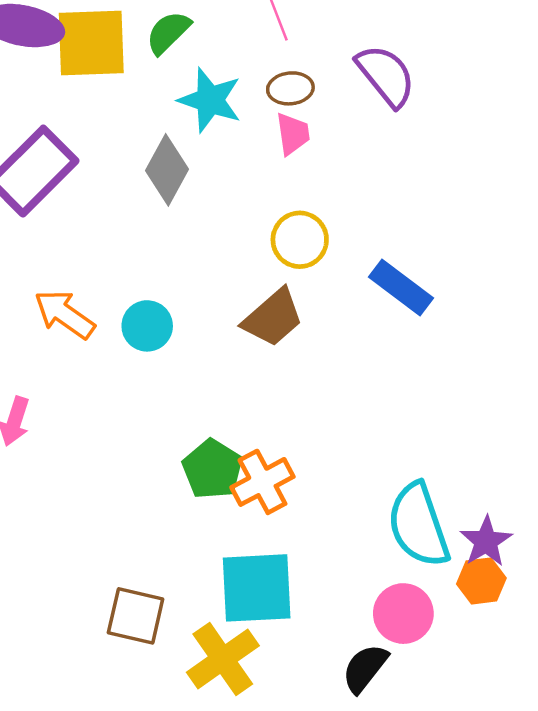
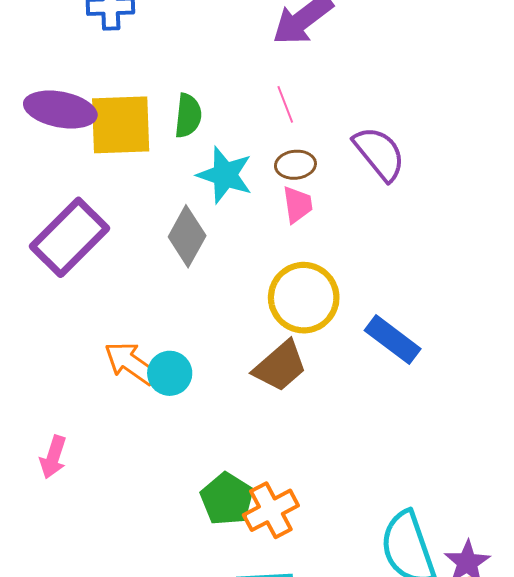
green semicircle: (168, 32) -> (188, 116), turned 141
yellow circle: (300, 240) -> (304, 298), size x1.4
orange arrow: (65, 314) -> (131, 363), moved

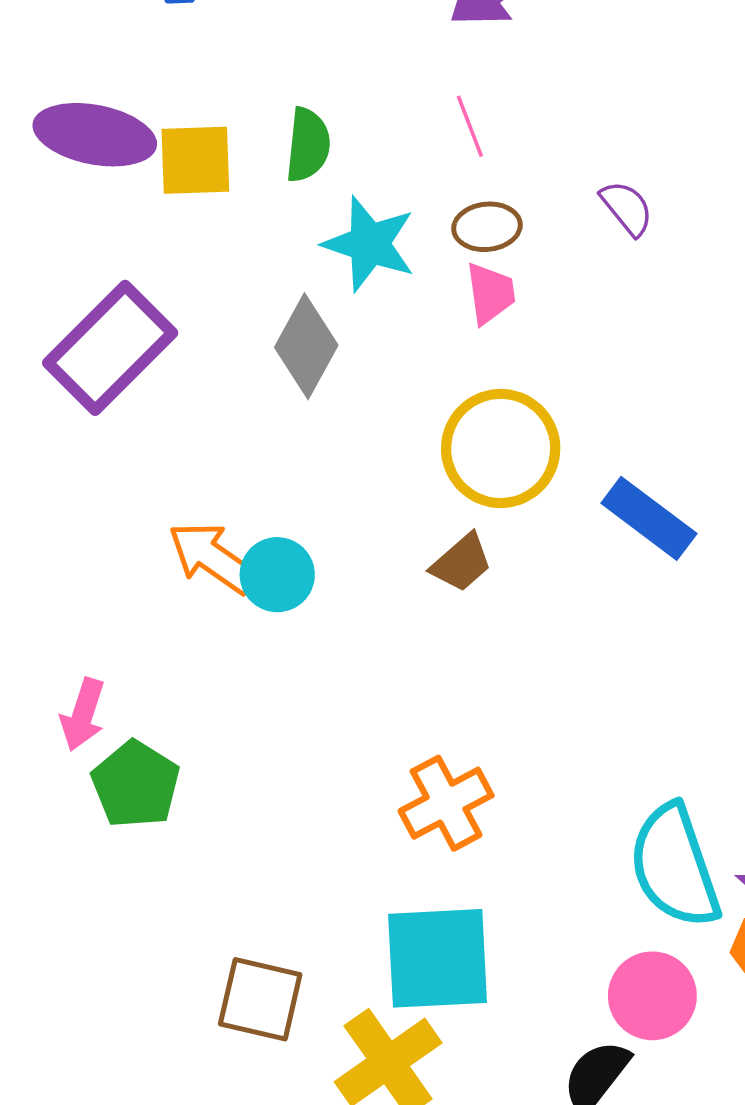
yellow square: (121, 125) -> (195, 160), size x0.7
purple semicircle: (379, 153) -> (627, 208), size x0.6
brown trapezoid: (280, 366) -> (461, 563), size x0.7
green pentagon: (227, 499) -> (136, 784), moved

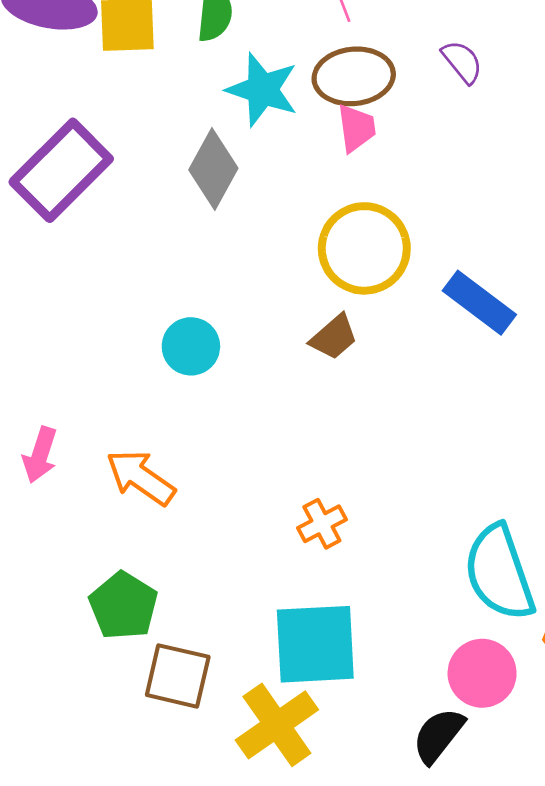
brown ellipse: (487, 227) -> (354, 76), size x1.5
orange arrow: (212, 558) -> (141, 477), moved
green pentagon: (136, 784) -> (123, 606), moved
orange cross: (446, 803) -> (322, 524), size x0.7

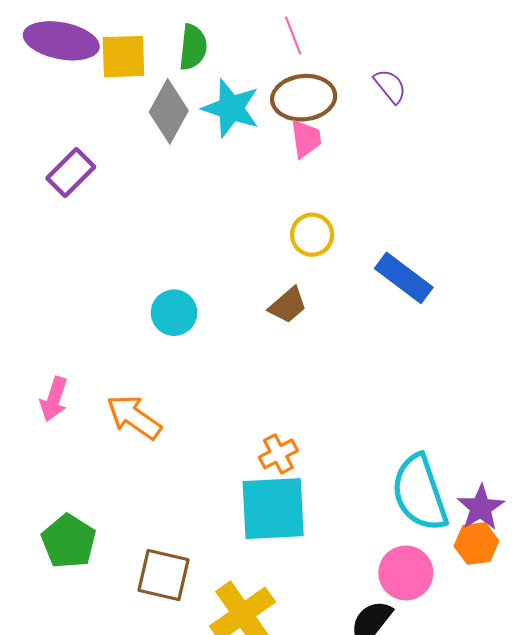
gray diamond: (213, 169) -> (169, 111), moved
purple rectangle: (61, 170) -> (71, 173), size x0.6
yellow circle: (364, 248) -> (312, 235), size x0.6
green pentagon: (123, 606) -> (69, 541), moved
cyan square: (315, 644) -> (273, 509), moved

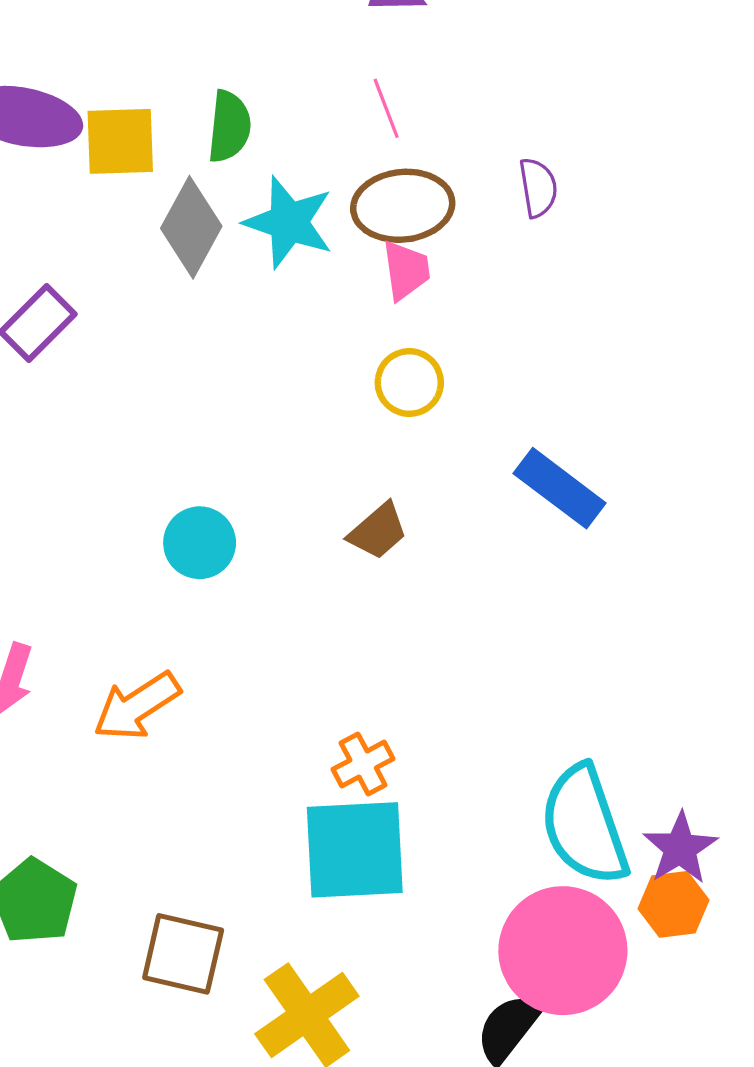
purple semicircle: (390, 86) -> (538, 188), turned 30
yellow circle: (312, 235) -> (409, 383), moved
orange arrow: (134, 417) -> (137, 706), turned -68
pink circle: (406, 573) -> (563, 951), size x1.5

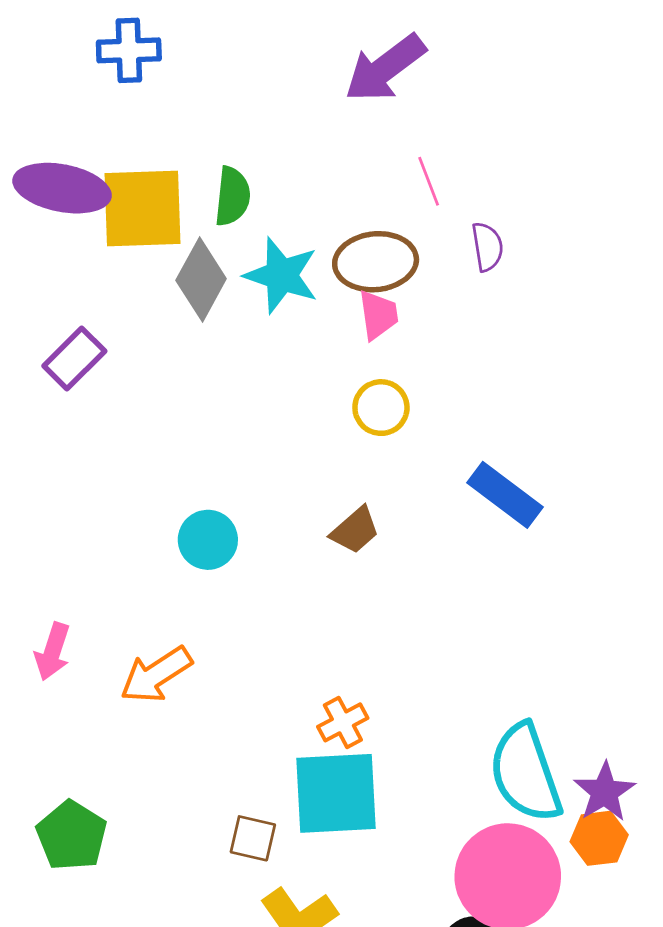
pink line: (386, 108) -> (429, 181), moved
yellow square: (120, 141) -> (142, 209), size x1.4
brown square: (183, 954) -> (253, 838), moved, size x0.7

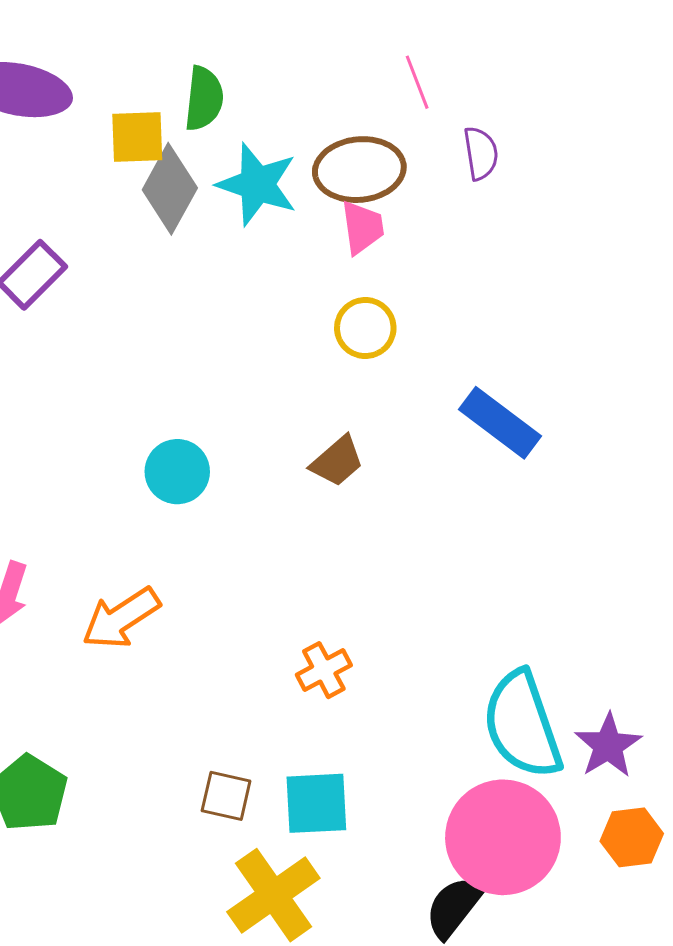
yellow square: (142, 209) -> (137, 137), moved, size x0.6
cyan square: (336, 793) -> (316, 803), moved, size x0.7
orange hexagon: (599, 838) -> (632, 837), moved

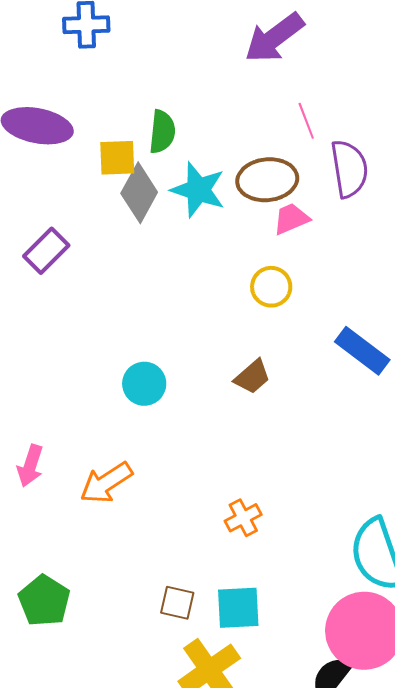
purple semicircle: (481, 153) -> (349, 169), size x1.6
pink trapezoid: (362, 227) -> (291, 219), moved, turned -105

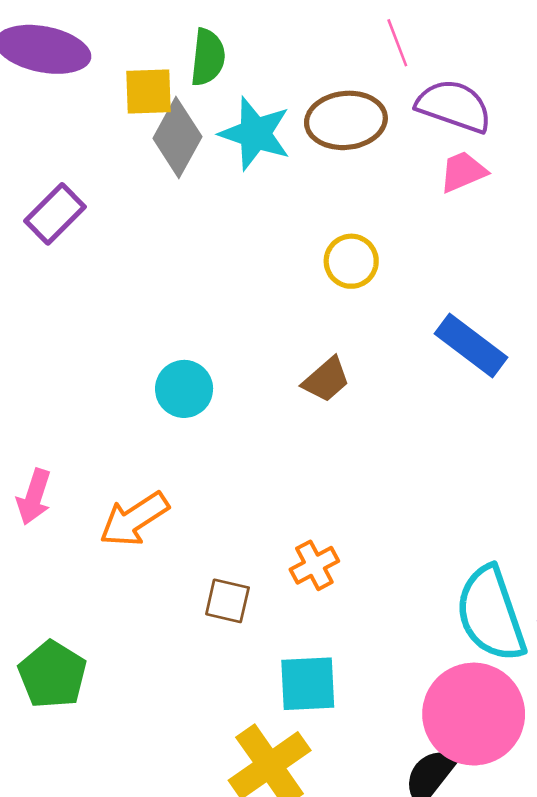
purple semicircle: (349, 169) -> (454, 106), turned -62
pink trapezoid: (291, 219) -> (463, 172), moved
brown square: (177, 603) -> (227, 601), moved

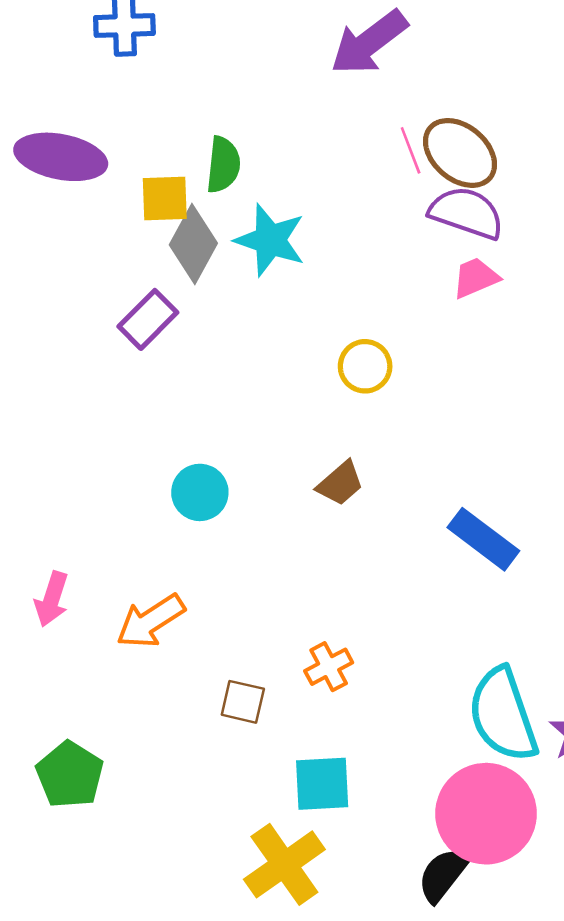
brown ellipse: (346, 120) -> (460, 153), moved, turned 46
purple rectangle: (55, 214) -> (148, 319), moved
blue rectangle: (471, 345) -> (483, 539), moved

